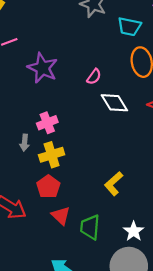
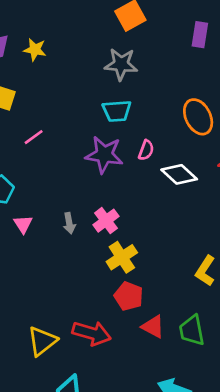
cyan trapezoid: (129, 27) -> (117, 111), moved
purple star: (43, 68) -> (104, 155), moved
gray arrow: (24, 143) -> (69, 223), moved

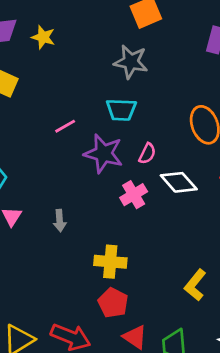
pink line: (34, 137) -> (65, 126), moved
pink cross: (106, 221) -> (134, 195), moved
yellow cross: (122, 257) -> (110, 262), turned 32

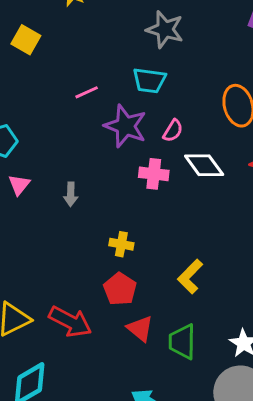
pink cross: (134, 195) -> (154, 174), turned 32
yellow cross: (110, 262) -> (121, 244), size x0.7
yellow L-shape: (195, 285) -> (190, 276), moved

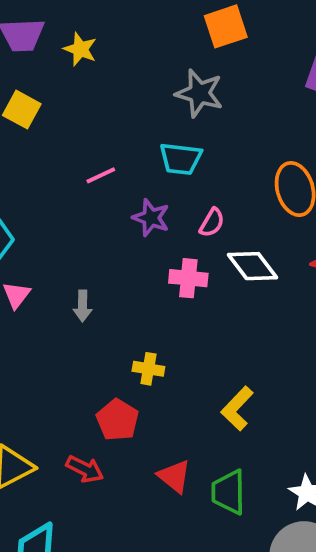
purple star: (125, 126) -> (151, 218), size x0.7
red pentagon: (120, 289) -> (118, 420), moved
red arrow: (70, 322) -> (85, 469), size x0.7

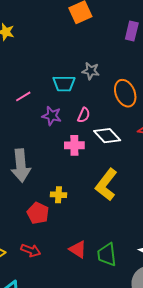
gray star: (199, 93) -> (91, 71), moved, size x0.7
gray arrow: (83, 306) -> (21, 166), size x2.0
yellow L-shape: (237, 409) -> (106, 185), moved, size x1.4
red pentagon: (118, 420) -> (38, 213), moved

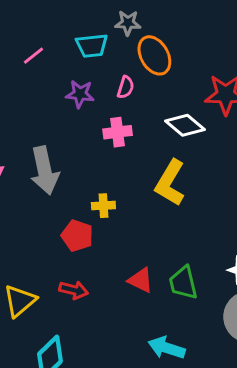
orange ellipse: (125, 93) -> (154, 55), moved
pink line: (23, 96) -> (34, 56), moved
white diamond: (107, 136) -> (185, 125), moved

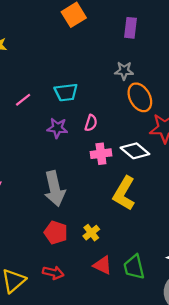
gray star: (128, 23) -> (124, 71), moved
orange ellipse: (154, 55) -> (140, 97), moved
pink cross: (118, 132) -> (101, 154), moved
gray arrow: (44, 171) -> (55, 189), moved
yellow cross: (103, 206) -> (91, 233), moved, turned -35

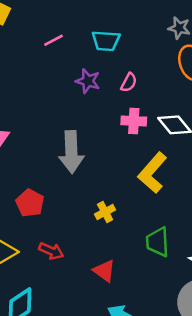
red pentagon: (56, 233) -> (30, 203), moved
red triangle: (103, 265) -> (104, 271), moved
green trapezoid: (134, 267) -> (158, 242), moved

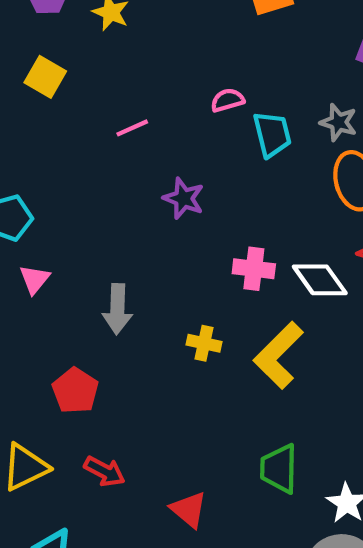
cyan trapezoid: (106, 41) -> (272, 134), moved, turned -112
pink semicircle: (129, 82) -> (227, 100), moved, turned -138
gray arrow: (71, 152) -> (117, 309), moved, size x0.7
yellow cross: (105, 212) -> (204, 343), moved, turned 36

